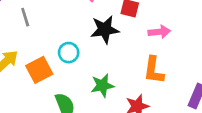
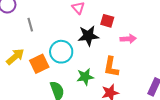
cyan circle: (69, 53) -> (61, 52), size x1.5
orange L-shape: (154, 70) -> (111, 67), moved

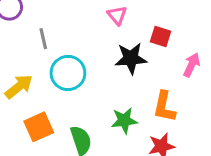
pink arrow: (128, 39) -> (192, 65), turned -63
cyan circle: (61, 52) -> (68, 73), moved
orange square: (39, 64) -> (39, 127), moved

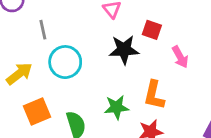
pink arrow: (192, 65) -> (180, 57), turned 125

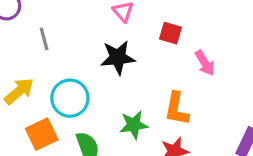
black star: (124, 50) -> (118, 57), moved
cyan circle: (65, 62) -> (70, 98), moved

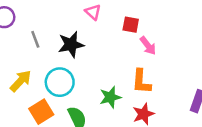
black star: (118, 57) -> (71, 44), moved
pink arrow: (205, 63) -> (148, 46), moved

